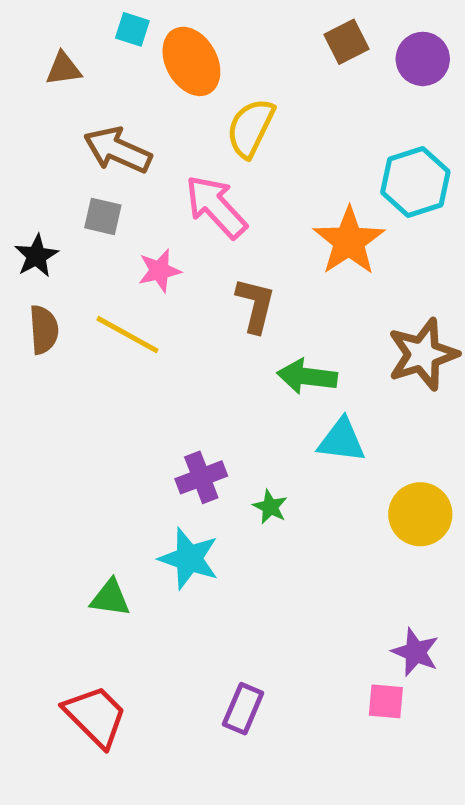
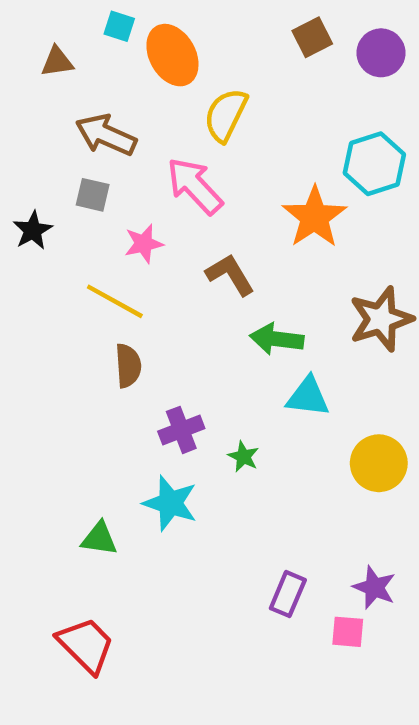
brown L-shape: (255, 305) -> (230, 275), turned -45
brown semicircle: (44, 330) -> (128, 366), moved
purple rectangle: (243, 709) -> (288, 594), moved

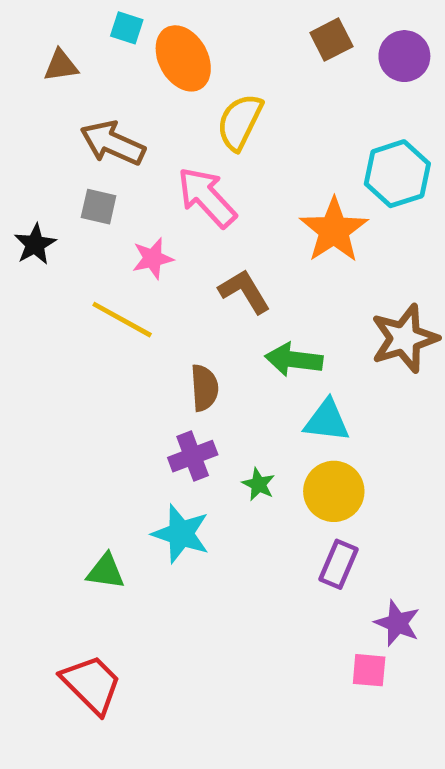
brown semicircle: (128, 366) -> (204, 388), moved
yellow circle: (379, 463) -> (334, 491), moved
purple rectangle: (288, 594) -> (339, 564), moved

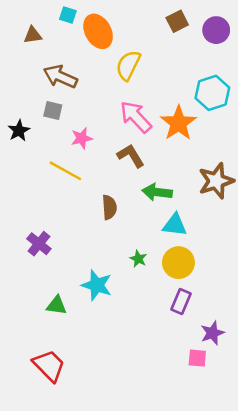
pink arrow: (207, 197) -> (136, 117), moved
purple cross: (193, 456) -> (39, 244), moved, turned -30
purple star: (397, 623) -> (212, 333), turned 30

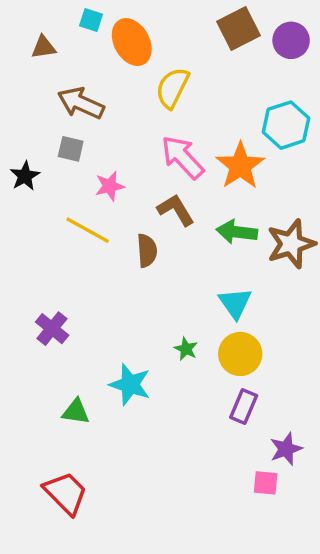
brown square: (177, 21) -> (239, 28), size x1.4
green arrow: (157, 192) -> (237, 232), moved
brown semicircle: (109, 207) -> (147, 251), moved
cyan triangle: (175, 225) -> (235, 303), turned 48

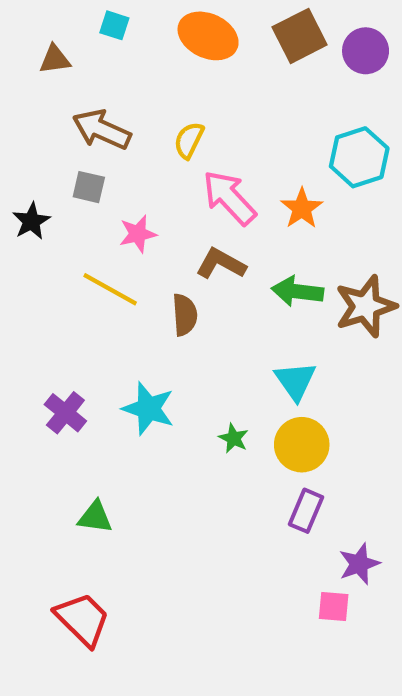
orange ellipse: (132, 42) -> (208, 36), moved, turned -36
yellow semicircle: (172, 88) -> (189, 140), moved, size x0.7
orange star: (240, 166) -> (302, 208), size x0.7
brown L-shape: (176, 210) -> (221, 264), turned -30
cyan star: (130, 385) -> (148, 408), moved

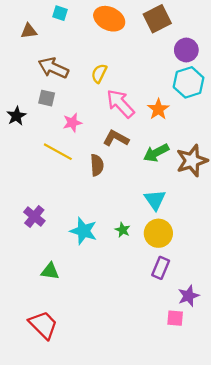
purple circle: (366, 51) -> (186, 50), moved
green arrow: (297, 291) -> (156, 153), turned -35
cyan star: (148, 408) -> (83, 231), moved

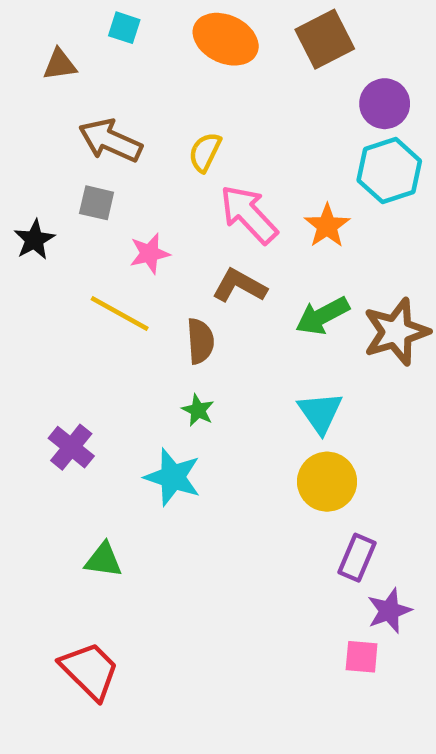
green star: (123, 230) -> (198, 410), moved
purple rectangle: (161, 268) -> (357, 558), moved

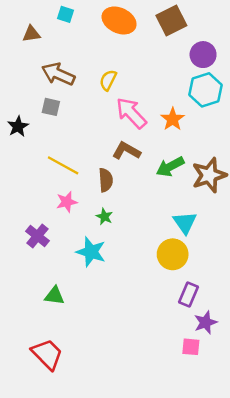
pink star: (150, 253) -> (67, 202), moved
cyan triangle: (320, 413) -> (185, 223), moved

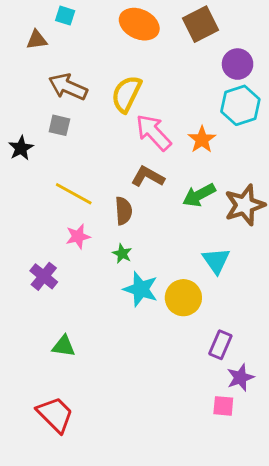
cyan square: (65, 14) -> (65, 16), moved
yellow semicircle: (108, 80) -> (126, 94), size x1.5
cyan star: (91, 252) -> (141, 289), moved
yellow circle: (173, 254) -> (183, 298), moved

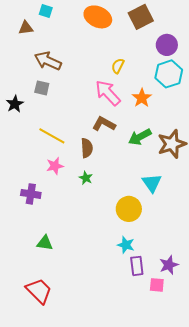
yellow semicircle: (126, 94) -> (118, 66), moved, size x0.6
purple cross: (44, 276) -> (31, 194), turned -30
cyan star: (141, 289) -> (126, 245), moved, size x0.7
purple rectangle: (220, 345) -> (137, 266), moved, turned -30

